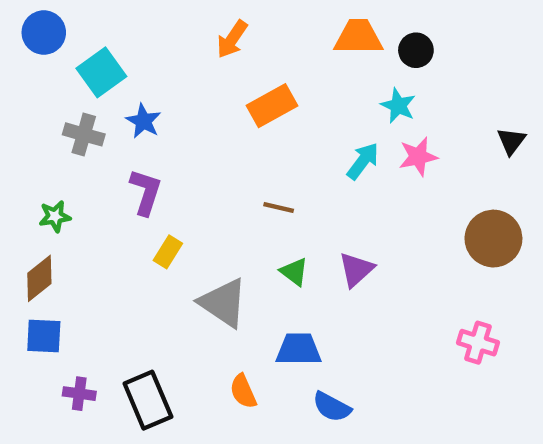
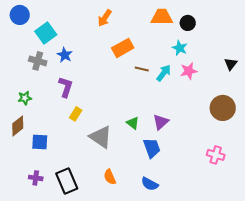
brown line: (279, 208) -> (142, 69), moved
blue square: (44, 336) -> (40, 142), moved
blue trapezoid: (299, 349) -> (152, 148), moved, turned 70

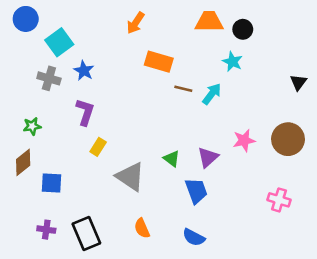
orange rectangle: (123, 48) -> (159, 62), turned 45
pink star: (189, 71) -> (244, 140), moved

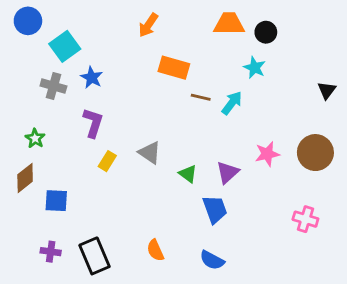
green star: (32, 126) -> (35, 138), turned -30
gray triangle: (130, 177) -> (150, 153), moved, size x0.7

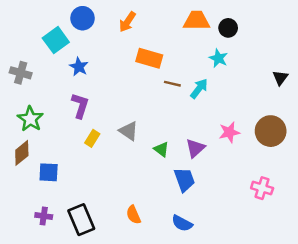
blue circle: (28, 21) -> (83, 18), moved
gray cross: (53, 86) -> (21, 73), moved
green star: (35, 138) -> (30, 119), size x1.5

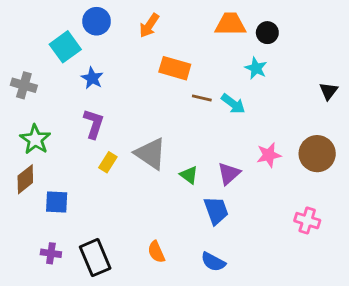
cyan arrow: (199, 89) -> (233, 104), turned 90
gray triangle: (129, 131) -> (151, 154), size x1.4

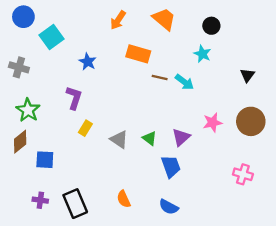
blue circle: (97, 21) -> (23, 17), moved
orange trapezoid: (230, 24) -> (164, 19), moved, turned 40
blue star: (92, 78) -> (88, 62), moved
black triangle: (329, 91) -> (247, 75), moved
gray triangle: (151, 154) -> (119, 139), moved, size x0.7

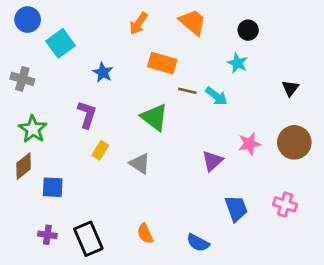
green triangle: (149, 138) -> (154, 117), moved, size x1.6
blue trapezoid: (171, 166) -> (236, 208), moved

